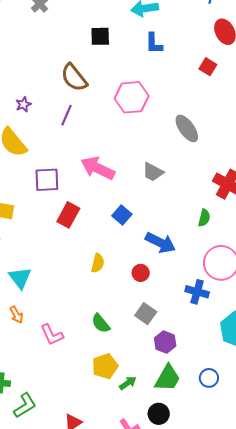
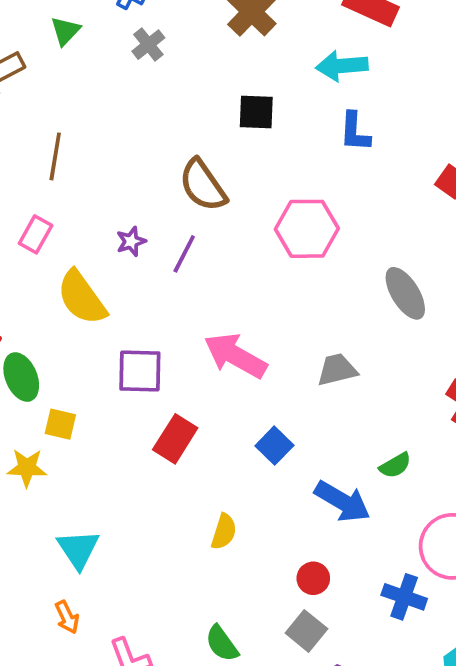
purple star: (23, 104) -> (131, 241), moved
gray trapezoid: (153, 172) -> (337, 370), turned 135
green semicircle: (204, 218) -> (395, 465), moved, turned 42
red circle: (141, 273) -> (313, 578), moved

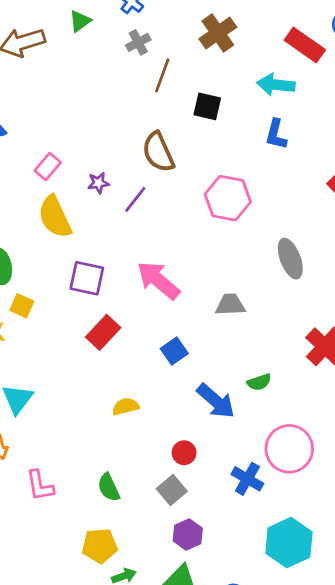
brown line: (55, 156) -> (162, 75), moved
pink rectangle: (36, 234) -> (48, 167), moved
yellow semicircle: (224, 532) -> (126, 406), turned -132

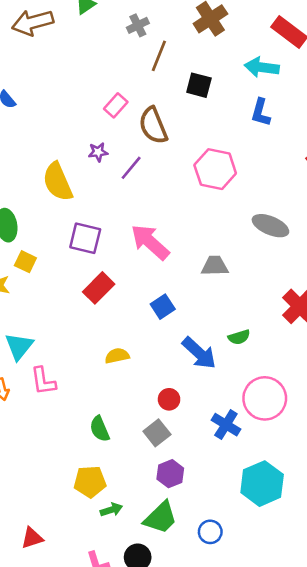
pink rectangle: (48, 167) -> (116, 105), moved
gray ellipse: (290, 259) -> (270, 226), turned -48
pink L-shape: (40, 486) -> (43, 381), moved

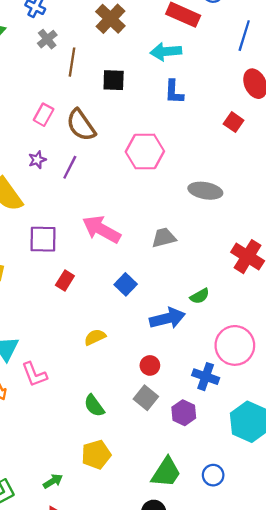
red rectangle: (99, 288) -> (65, 281), size x0.7
blue arrow: (199, 353) -> (167, 318), turned -44
purple hexagon: (170, 474) -> (184, 413), moved
green arrow: (111, 510) -> (53, 481), moved

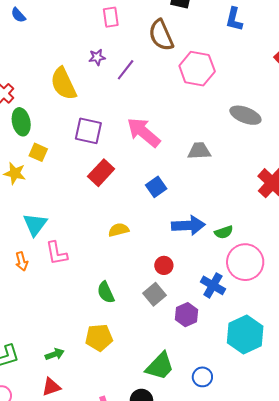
pink rectangle: (44, 115) -> (111, 17), turned -48
brown semicircle: (81, 125) -> (161, 35), moved
red rectangle: (65, 281) -> (101, 173), size x1.4
green semicircle: (200, 296) -> (224, 232), moved

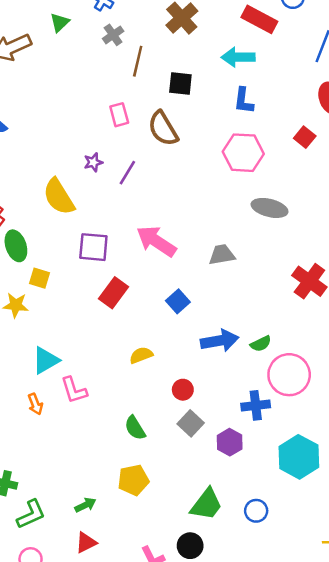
pink rectangle: (111, 17) -> (119, 115), moved
pink hexagon: (197, 69) -> (243, 153), moved
cyan triangle: (35, 224) -> (46, 360), turned 30
red circle: (164, 265) -> (183, 390), moved
blue cross: (213, 285) -> (256, 405), turned -30

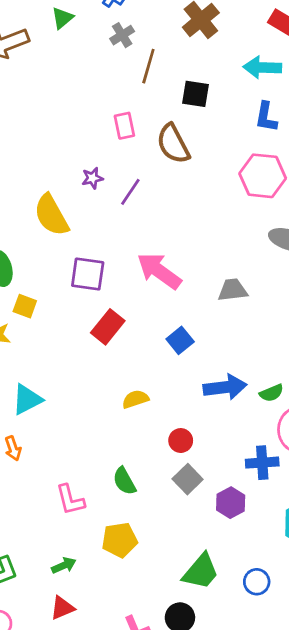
pink L-shape: (74, 390) -> (70, 500), moved

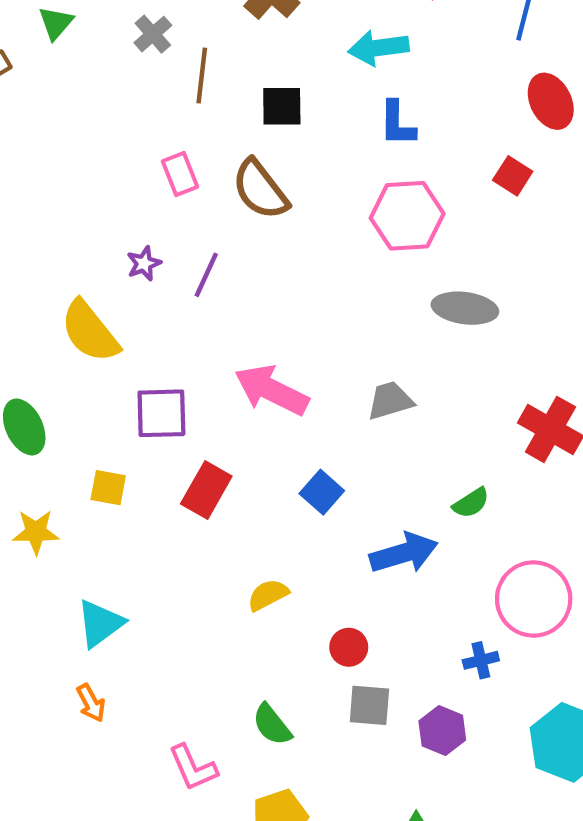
yellow square: (25, 306) -> (108, 488), moved
green semicircle: (272, 393) -> (471, 503), moved
blue cross: (262, 463) -> (481, 660), size x0.7
gray square: (188, 479) -> (369, 705), turned -32

